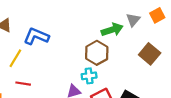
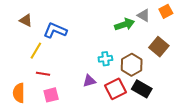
gray triangle: (133, 20) -> (144, 15), turned -40
brown hexagon: (97, 53) -> (132, 65), moved
cyan cross: (89, 76) -> (105, 59), moved

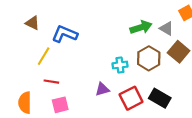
gray triangle: (144, 15) -> (166, 28), moved
brown hexagon: (132, 65) -> (149, 58), moved

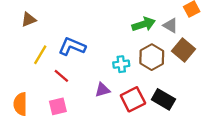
brown triangle: (33, 23) -> (29, 20), turned -48
blue L-shape: (65, 34) -> (72, 47), moved
red line: (51, 82) -> (61, 76), moved, turned 32

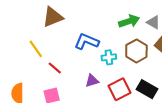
brown triangle: (29, 20) -> (53, 17), moved, size x1.5
blue L-shape: (72, 47) -> (87, 41), moved
yellow line: (40, 55) -> (36, 49), turned -66

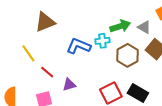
cyan cross: (109, 57) -> (102, 41), moved
purple triangle: (92, 81) -> (69, 85), moved

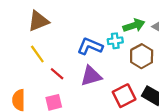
brown triangle: (45, 22) -> (38, 21), moved
purple triangle: (69, 85) -> (91, 76), moved, size x1.5

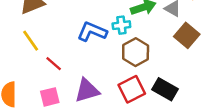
brown hexagon: (142, 56) -> (136, 52), moved
purple triangle: (91, 76) -> (87, 91), moved

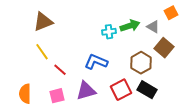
cyan cross: (121, 25) -> (109, 32), moved
blue L-shape: (92, 32) -> (96, 62), moved
brown hexagon: (136, 52) -> (141, 63), moved

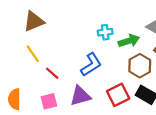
green arrow: (130, 26) -> (129, 41), moved
blue L-shape: (96, 62) -> (91, 65), turned 125

